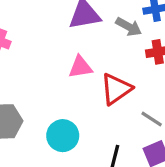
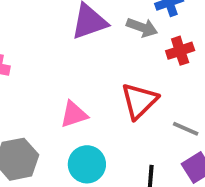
pink triangle: (80, 67) -> (74, 114), moved

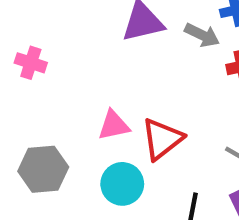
red triangle: (139, 101) -> (162, 139), moved

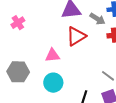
pink cross: (31, 63) -> (18, 23), turned 32
red triangle: (162, 139) -> (76, 36), moved

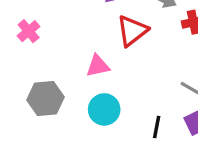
pink cross: (18, 23) -> (29, 31), moved

